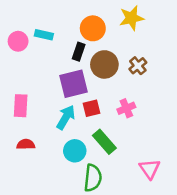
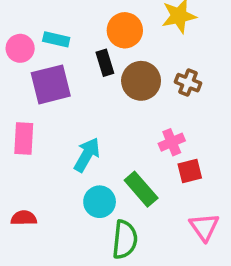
black rectangle: (79, 52) -> (105, 63), turned -36
brown cross: (138, 66) -> (188, 83), turned -30
purple square: (73, 84) -> (51, 84), moved
red square: (92, 108) -> (190, 171), moved
red semicircle: (26, 144) -> (24, 218), moved

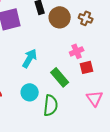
cyan circle: (100, 202) -> (30, 92), moved

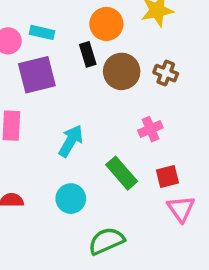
red square: (87, 67) -> (167, 176), moved
green semicircle: (51, 105) -> (106, 241), moved, turned -120

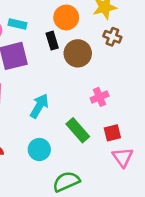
brown cross: (166, 73) -> (112, 37), moved

